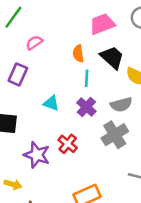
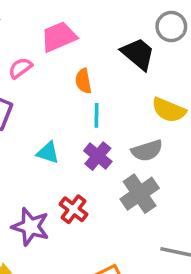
pink trapezoid: (102, 24) -> (59, 37), moved
black trapezoid: (112, 57) -> (138, 54), moved

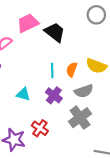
black trapezoid: (138, 54) -> (55, 32), moved
orange semicircle: (83, 81) -> (72, 70), moved, turned 32

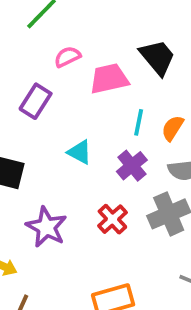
pink trapezoid: (28, 23) -> (109, 79), moved
red cross: (40, 128) -> (112, 219), moved

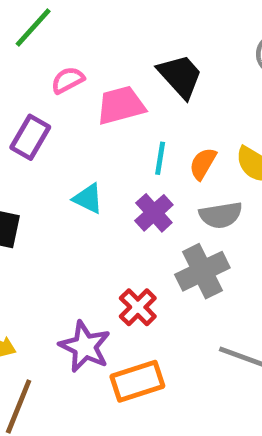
red cross: (112, 219) -> (138, 307), moved
purple star: (46, 227) -> (85, 347), moved

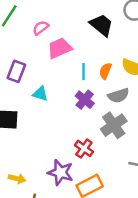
black trapezoid: (180, 76) -> (101, 25), moved
pink semicircle: (68, 80) -> (41, 28), moved
cyan triangle: (88, 199) -> (40, 94), moved

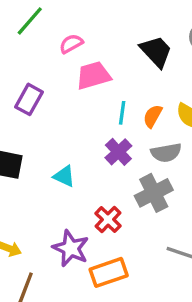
cyan triangle: (40, 94) -> (64, 176), moved

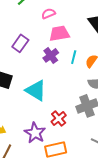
purple cross: (118, 152) -> (51, 55), moved
cyan triangle: (64, 176) -> (36, 90), size x1.6

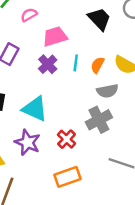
pink semicircle: (48, 14) -> (29, 15), moved
purple star: (35, 133) -> (28, 142), moved

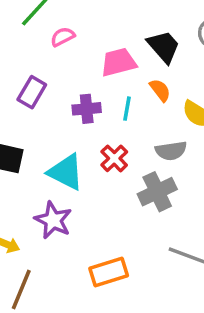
pink trapezoid: (55, 37) -> (118, 62), moved
purple cross: (48, 64) -> (87, 109), turned 36
orange semicircle: (97, 65) -> (160, 90), moved, turned 112
red cross: (67, 139) -> (114, 158), moved

